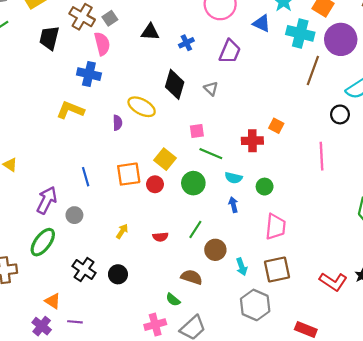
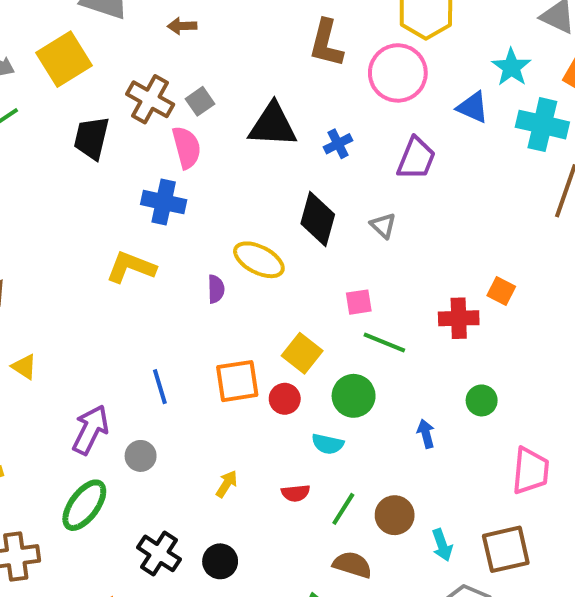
black triangle: (150, 32) -> (273, 125), size x1.5
cyan semicircle: (234, 178) -> (328, 444), moved
pink trapezoid: (276, 227) -> (531, 471), moved
green line: (195, 229) -> (343, 509), moved

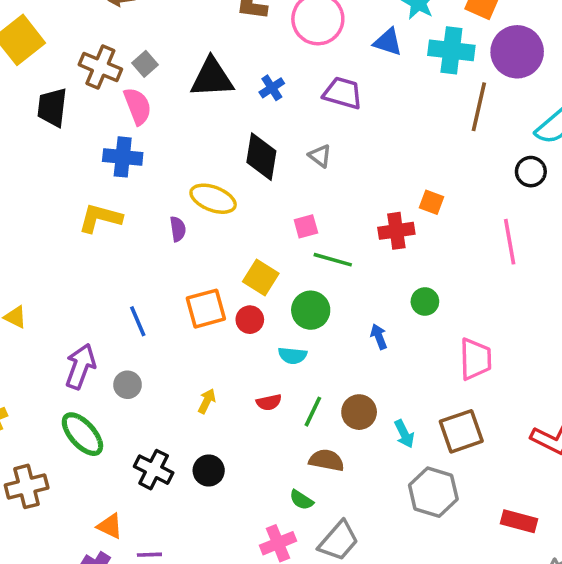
purple trapezoid: (416, 158) -> (343, 93), turned -90
green ellipse: (84, 505) -> (82, 434), turned -72

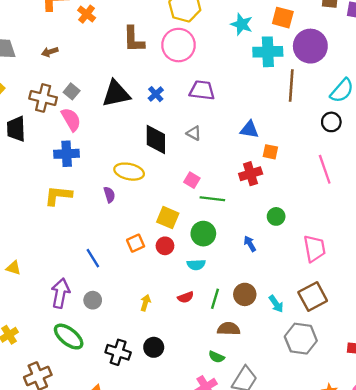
blue triangle: (388, 42) -> (249, 130), moved
pink square: (306, 226) -> (192, 180), turned -35
orange square: (206, 309) -> (136, 243), size x0.7

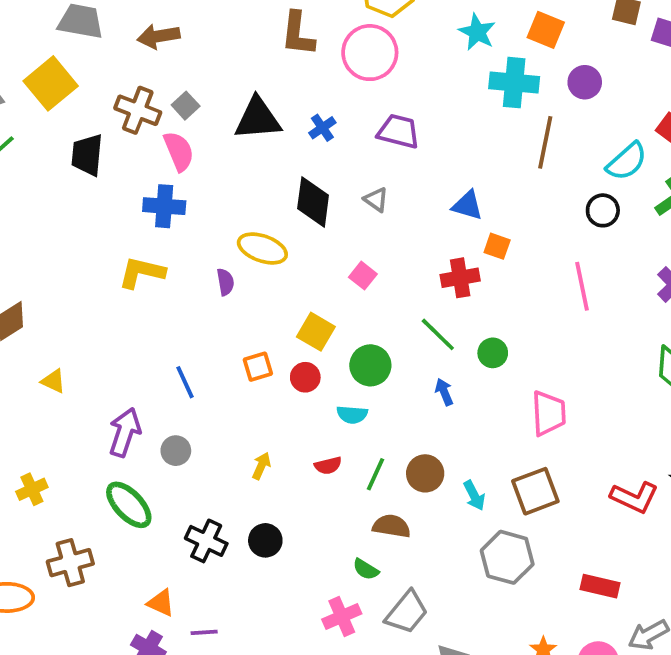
purple circle: (310, 46) -> (585, 82), size x0.6
brown arrow: (50, 52) -> (159, 36), size x1.5
green line: (212, 199) -> (438, 334), moved, turned 30

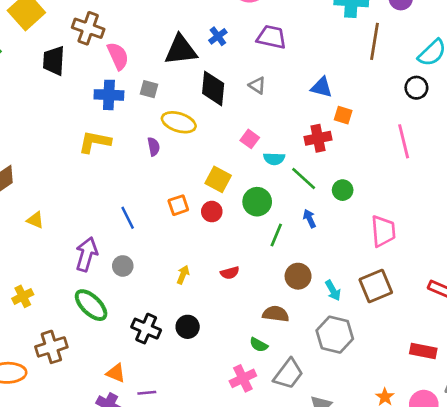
gray square: (186, 106) -> (149, 89), moved, turned -30
black triangle: (258, 119) -> (181, 50), moved
cyan semicircle: (352, 415) -> (274, 159), moved
green line: (376, 474) -> (276, 235), moved
gray hexagon: (507, 557) -> (335, 335), moved

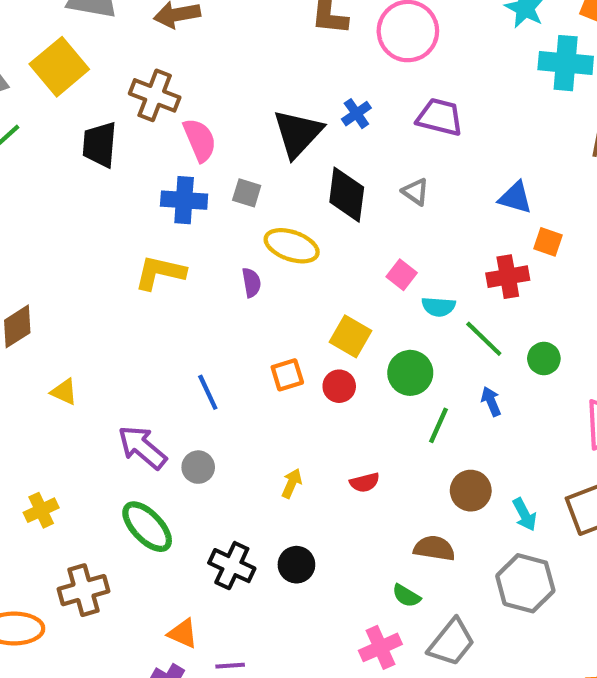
black triangle: (181, 50) -> (298, 133), turned -42
purple arrow: (87, 254) -> (142, 447), turned -68

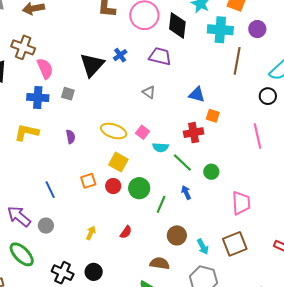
black diamond: (347, 195) -> (177, 25), moved
yellow ellipse: (292, 246) -> (114, 131), moved
green circle: (410, 373) -> (139, 188), moved
red semicircle: (365, 482) -> (126, 232), turned -40

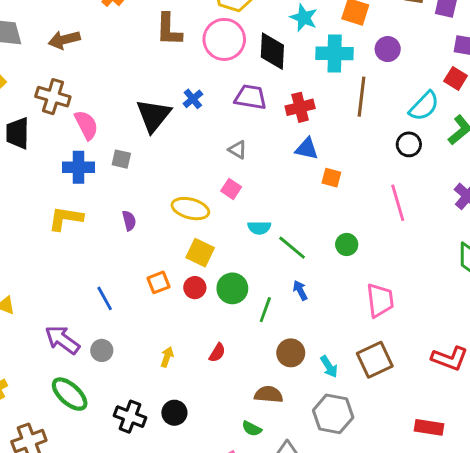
pink square: (143, 132) -> (231, 189), moved
red cross: (194, 133) -> (300, 107), moved
green circle: (211, 172) -> (347, 245), moved

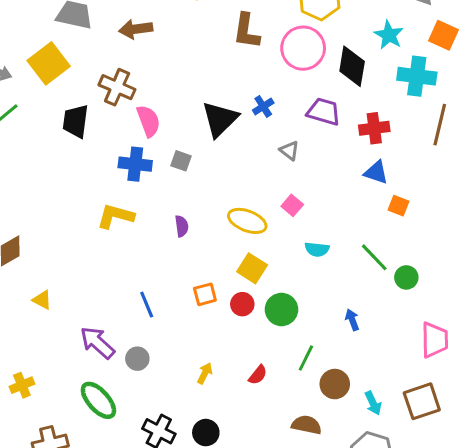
gray triangle: (238, 150) -> (289, 151), moved
green line: (292, 248) -> (374, 257), moved
green line: (265, 310) -> (306, 358), moved

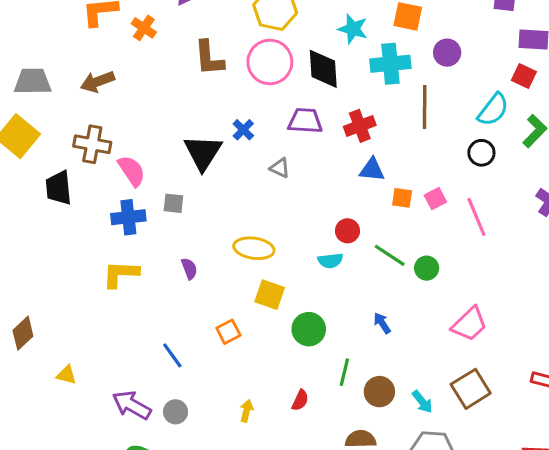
pink square: (292, 205) -> (435, 199), moved, turned 35
red circle: (242, 304) -> (347, 231), moved
pink trapezoid: (435, 340) -> (469, 324), turned 60

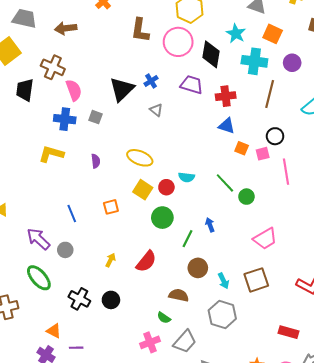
black circle: (481, 153) -> (275, 136), moved
gray triangle: (280, 168) -> (156, 110), moved
red circle: (347, 231) -> (166, 187), moved
green line: (344, 372) -> (188, 239), moved
red semicircle: (300, 400) -> (146, 261), size x1.6

